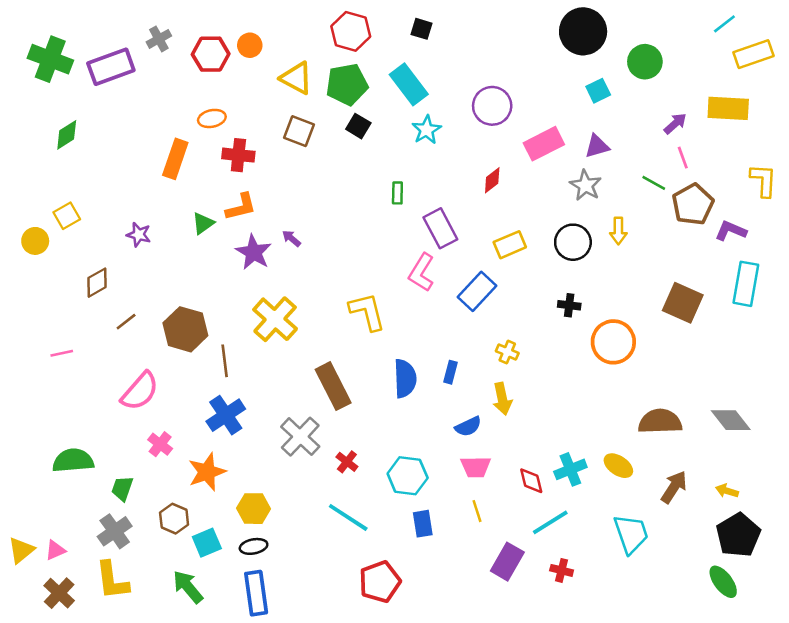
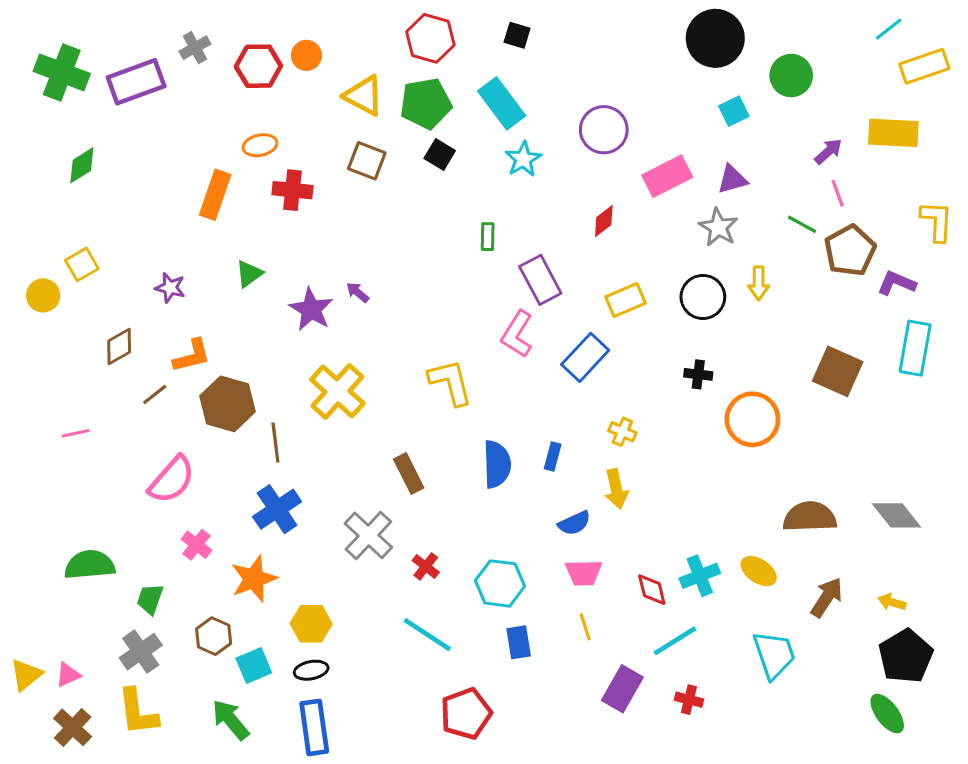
orange L-shape: (241, 207) -> (192, 356), moved
brown rectangle: (333, 386) -> (409, 474), size x0.7

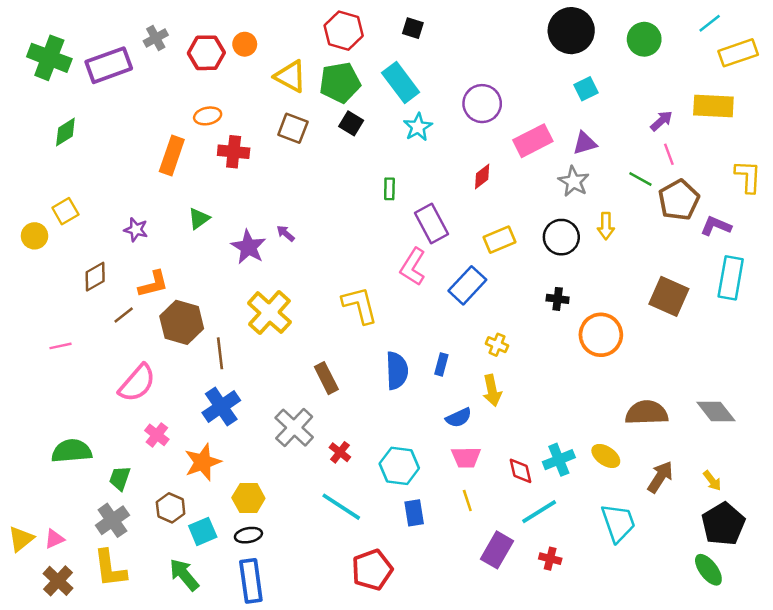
green circle: (791, 76) -> (644, 39), moved
yellow arrow: (892, 602) -> (712, 481), turned -145

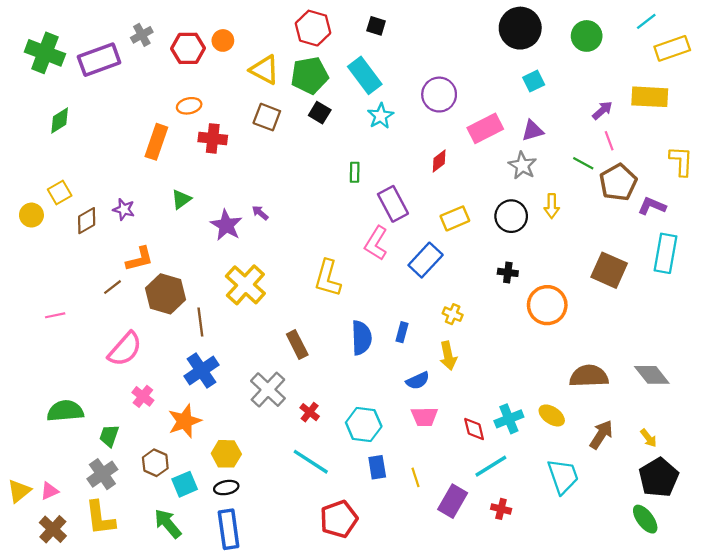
brown diamond: (95, 277) -> (87, 221), moved
yellow L-shape: (360, 305) -> (328, 278), turned -150
yellow line: (467, 500) -> (415, 477), moved

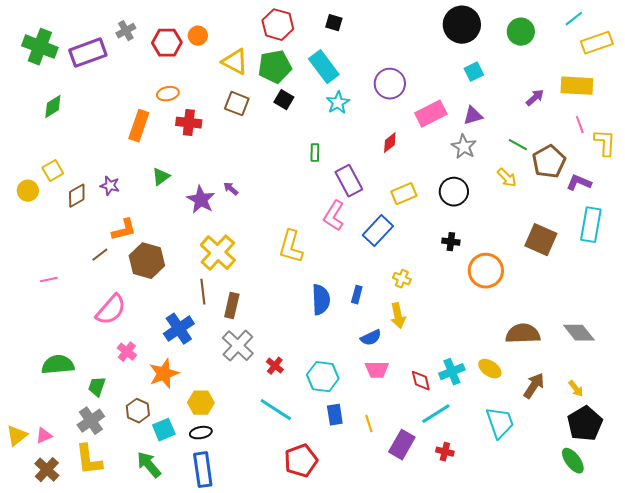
pink line: (609, 141) -> (580, 125), moved
yellow arrow: (552, 206) -> (507, 178), moved, turned -45
brown line: (200, 322) -> (203, 292), moved
brown rectangle: (297, 345) -> (232, 306), moved, turned 40

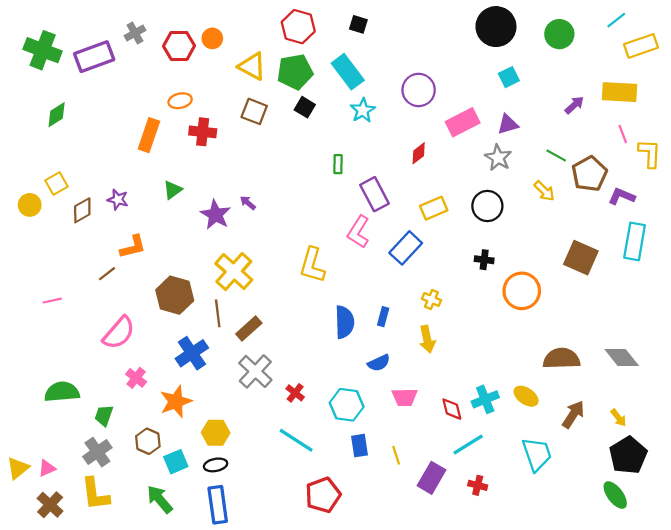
brown hexagon: (147, 261) -> (175, 295), moved
brown rectangle: (232, 306) -> (249, 328), turned 35
blue semicircle: (371, 338) -> (379, 363), moved

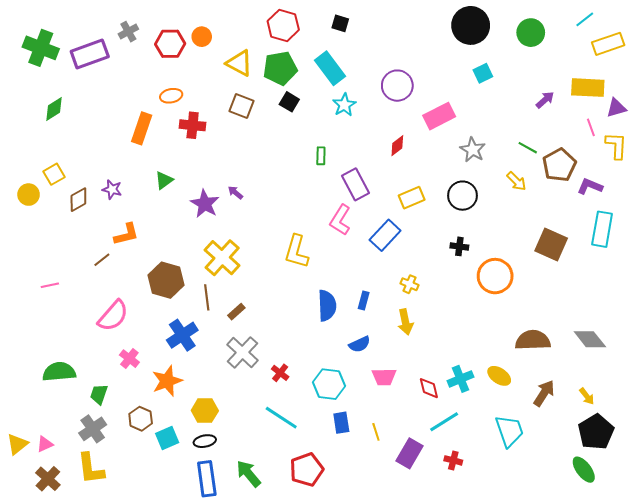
purple triangle: (508, 124) -> (616, 108), moved
brown rectangle: (249, 328) -> (236, 312), size x0.7
green arrow: (160, 499) -> (249, 474), moved

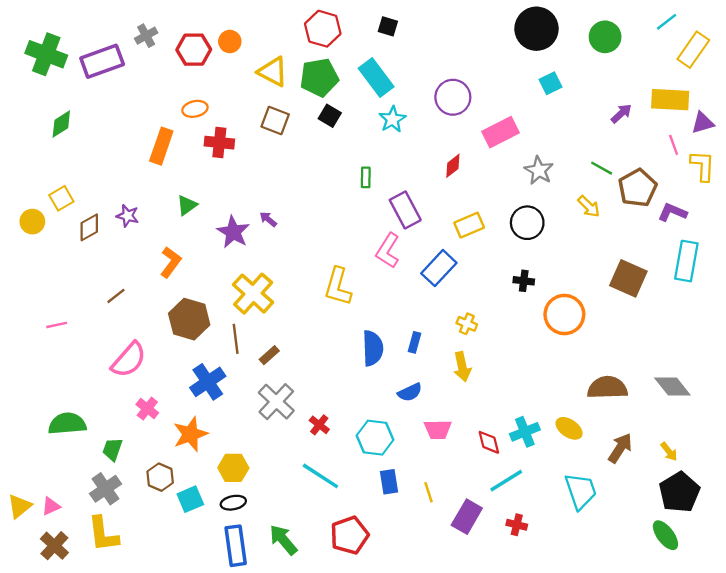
yellow rectangle: (608, 44) -> (693, 50), turned -36
orange L-shape: (126, 234) -> (171, 262), moved, turned -40

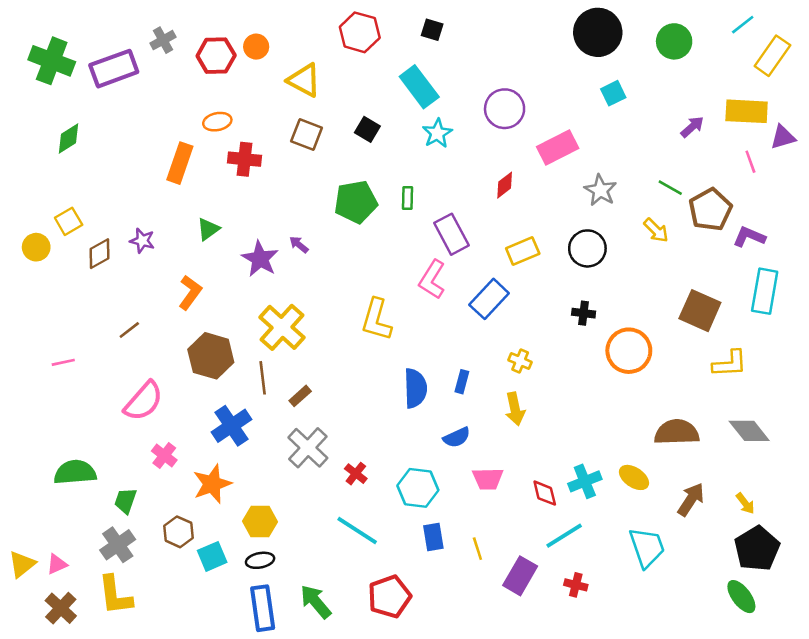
green pentagon: (319, 77) -> (356, 202), moved
yellow L-shape: (703, 166) -> (730, 364), moved, turned 84

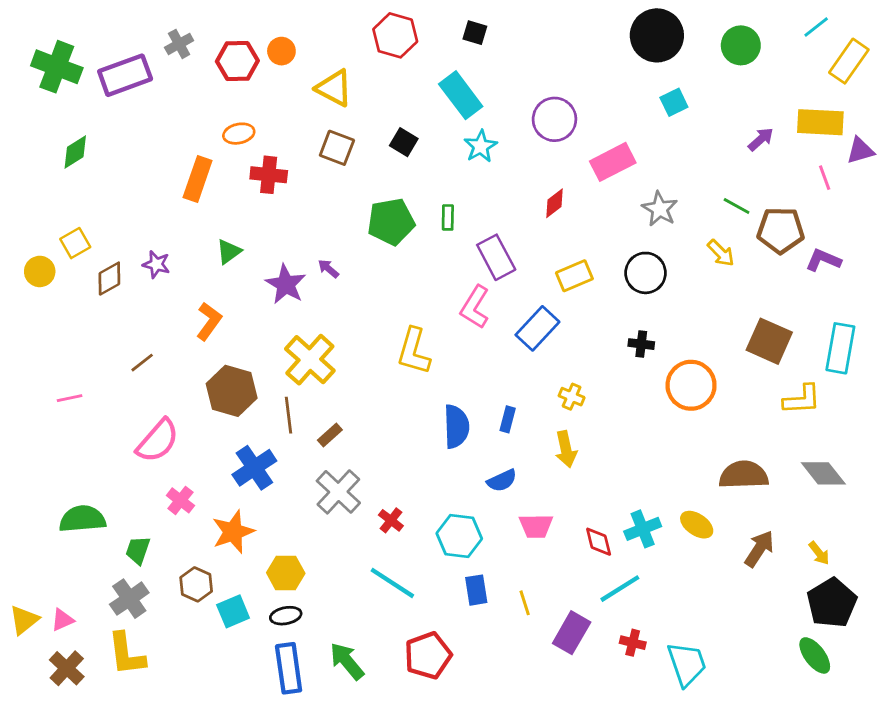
brown pentagon: (710, 210) -> (781, 230), turned 30
cyan rectangle: (765, 291) -> (840, 348), moved
cyan trapezoid: (647, 547) -> (687, 664), moved

